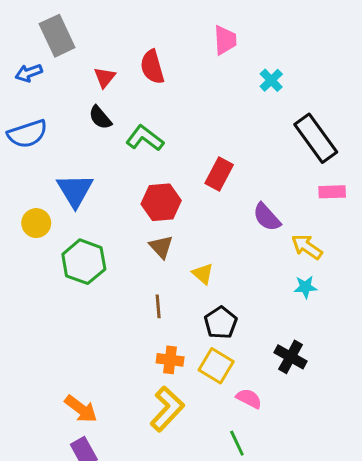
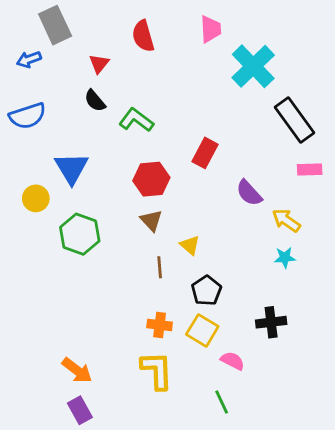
red semicircle: (152, 67) -> (143, 36), moved
cyan cross: (271, 80) -> (253, 66), size x2.0
brown line: (158, 306) -> (160, 267), moved
black cross: (291, 357) -> (271, 322), turned -36
yellow L-shape: (167, 409) -> (157, 370), turned -45

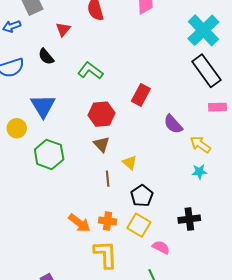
cyan cross: (253, 66) -> (203, 30), moved
black semicircle: (95, 101) -> (46, 57), moved
orange arrow: (77, 370) -> (79, 223), moved

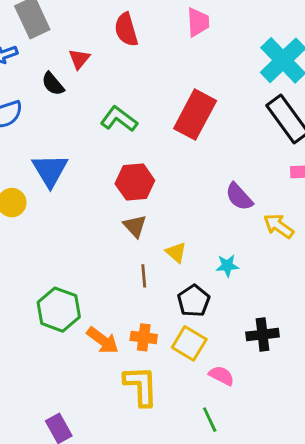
black semicircle: (46, 57) -> (53, 84), moved
red rectangle: (141, 95) -> (195, 115), moved, size x1.5
green hexagon: (49, 154) -> (59, 310), moved
cyan star: (199, 172) -> (227, 266), moved

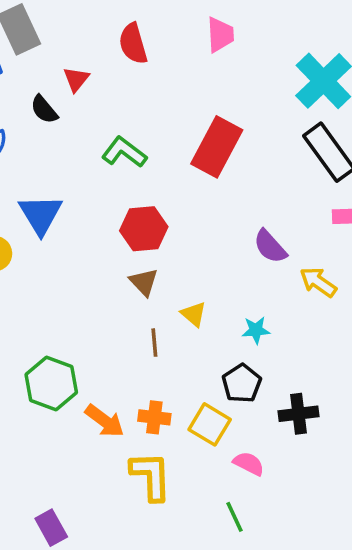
black pentagon: (194, 301) -> (242, 383), moved

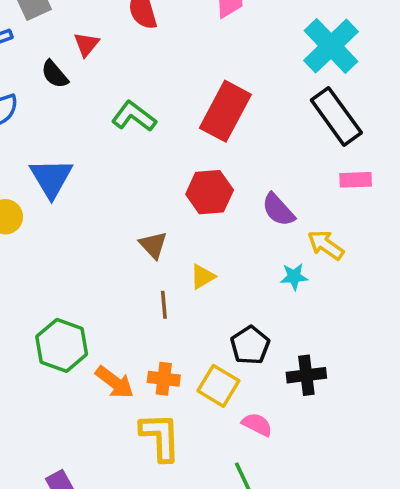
red hexagon: (144, 229) -> (210, 192), moved
yellow triangle: (194, 314) -> (203, 277), turned 48
cyan star: (256, 330) -> (294, 277), moved

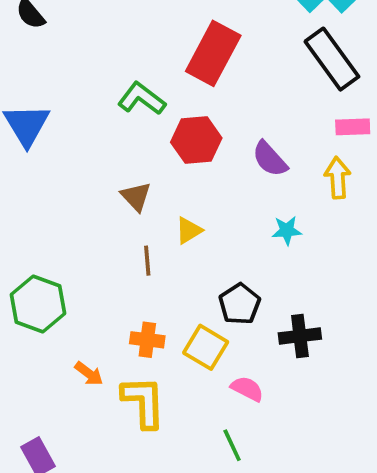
green L-shape: (134, 116) -> (142, 99), moved
yellow arrow: (326, 245) -> (338, 178), moved, turned 51
orange arrow: (114, 382) -> (89, 374), moved, size x0.7

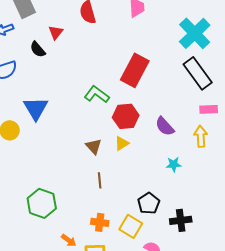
yellow triangle: (189, 230) -> (122, 143), moved

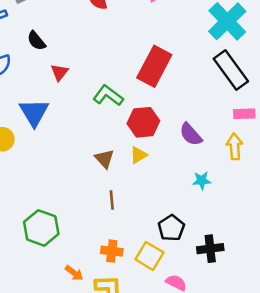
red triangle: (56, 32) -> (59, 72), moved

